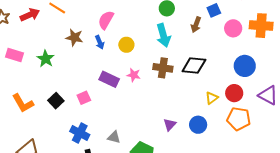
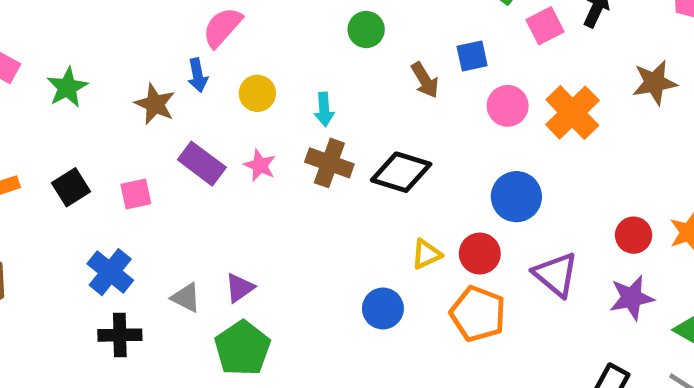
brown arrow: (196, 25) -> (425, 80), turned -63
orange cross: (261, 26) -> (572, 113), turned 30
cyan arrow: (163, 35) -> (324, 109), moved, size x0.6
brown star: (74, 37) -> (155, 104), moved
purple triangle: (170, 125) -> (240, 288), moved

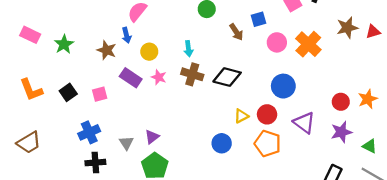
yellow circle: (257, 93) -> (149, 52), moved
blue cross: (110, 272) -> (89, 132), turned 30
gray triangle: (186, 298) -> (126, 143), turned 32

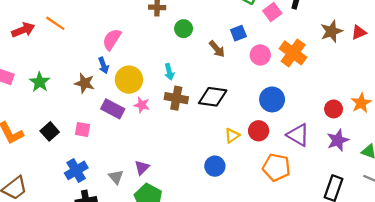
yellow circle: (149, 52) -> (129, 80), size x1.5
pink square: (100, 94) -> (82, 129), turned 32
orange pentagon: (268, 144) -> (276, 167), moved

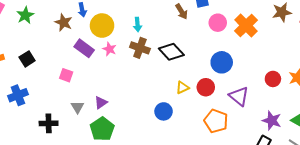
black diamond: (213, 97) -> (171, 52), turned 30
pink square: (82, 129) -> (66, 75), moved
purple star: (338, 140) -> (272, 121), moved, turned 30
blue cross: (76, 170) -> (18, 95), moved

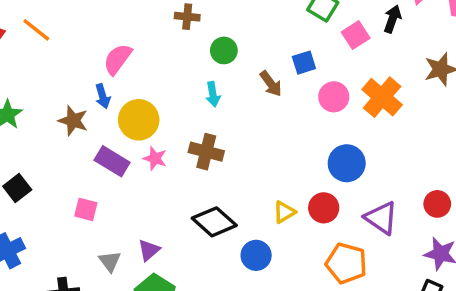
cyan arrow: (138, 24) -> (213, 94), moved
black diamond: (171, 52) -> (214, 222), moved
red circle: (273, 79) -> (437, 204), moved

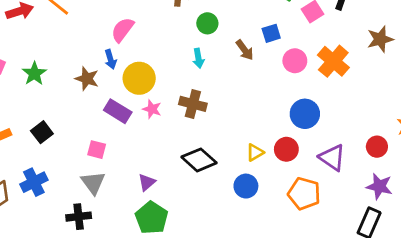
blue circle: (256, 255) -> (246, 186), moved
gray triangle: (110, 261) -> (93, 183), moved, size x1.4

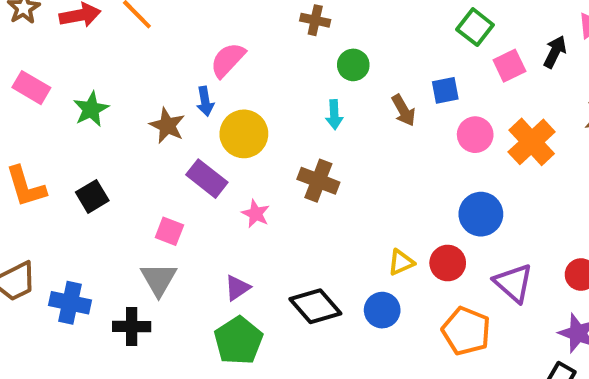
pink star: (152, 109) -> (256, 214), moved
black diamond: (199, 160) -> (315, 306), moved
blue cross: (34, 182) -> (70, 303), moved, turned 32

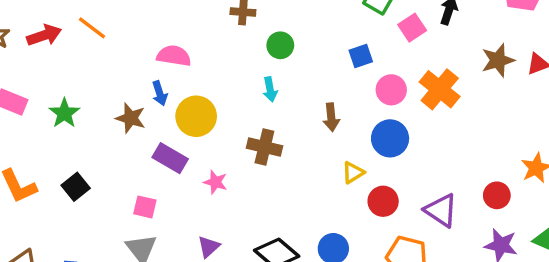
pink semicircle: (228, 60) -> (174, 56), turned 64
brown arrow: (403, 110) -> (331, 117), moved, turned 32
blue circle: (481, 214) -> (390, 138), moved
yellow triangle: (401, 262) -> (353, 173), moved

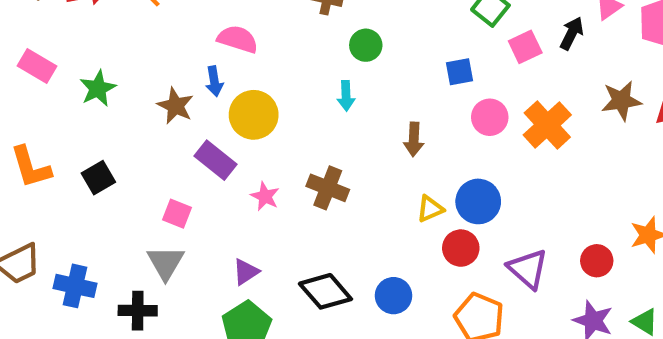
blue circle: (390, 138) -> (478, 201), moved
brown cross: (264, 147) -> (328, 188), moved

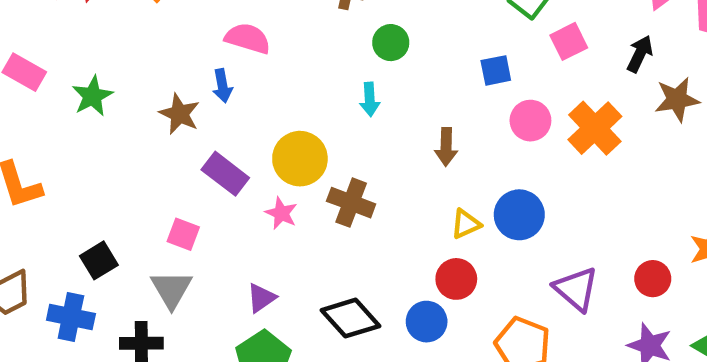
black arrow: (572, 33) -> (640, 54), moved
yellow circle: (254, 115) -> (300, 159), moved
black square: (98, 178) -> (99, 260), moved
red circle: (461, 248) -> (456, 279), moved

